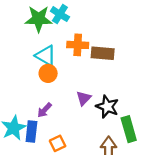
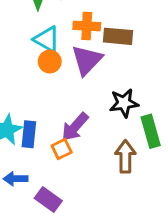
purple triangle: (84, 98) -> (87, 60), moved, size x1.6
black star: (107, 107) -> (124, 103), turned -30
purple arrow: (44, 110) -> (75, 127), moved, size x1.5

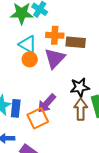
orange square: (62, 149) -> (38, 118), size x1.5
brown arrow: (125, 156) -> (81, 109), moved

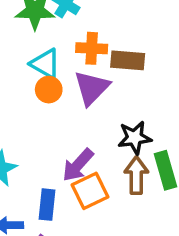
blue rectangle: (16, 108) -> (47, 205), moved
orange square: (38, 118) -> (90, 191), moved

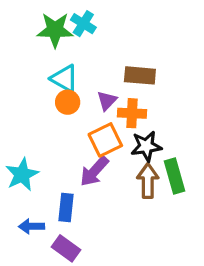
orange cross: (92, 48) -> (132, 113), moved
purple triangle: (92, 88) -> (107, 101), size x0.6
orange square: (90, 191) -> (105, 140), moved

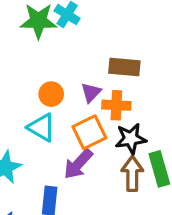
cyan triangle: (64, 79) -> (42, 127), moved

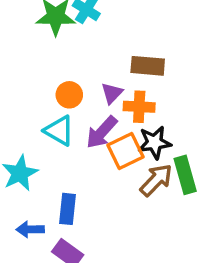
orange square: (89, 132) -> (126, 151), moved
purple arrow: (78, 164) -> (102, 132), moved
brown arrow: (132, 174) -> (156, 180), turned 44

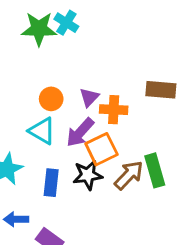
brown rectangle: (148, 66) -> (161, 90), moved
black star: (154, 143) -> (88, 175), moved
blue rectangle: (68, 209) -> (51, 183), moved

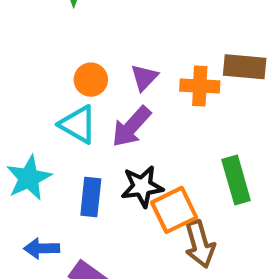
orange cross: (114, 110) -> (200, 86), moved
orange square: (101, 149) -> (174, 210), moved
brown arrow: (129, 175) -> (200, 244), moved, turned 120

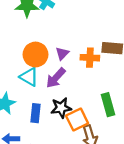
orange circle: (91, 80) -> (36, 54), size x1.5

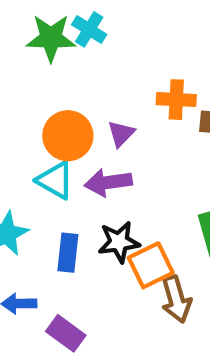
orange cross: (90, 58) -> (176, 100), moved
purple arrow: (56, 78) -> (108, 182), turned 40

